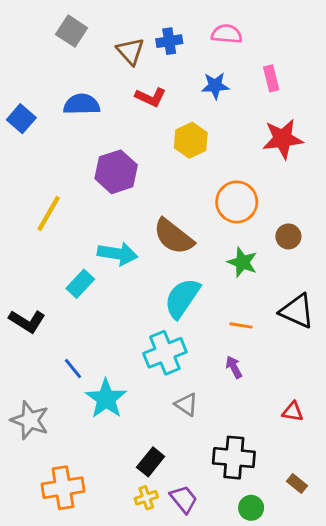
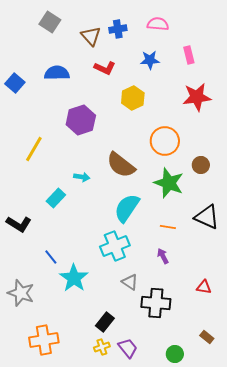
cyan arrow: (118, 254) -> (82, 177), size x0.6
green star: (242, 262) -> (169, 183), size x1.4
black cross: (234, 458) -> (156, 303), moved

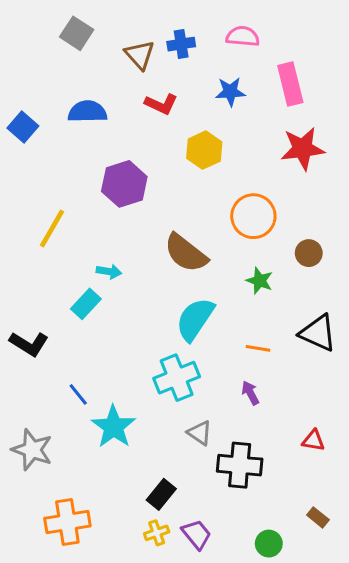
pink rectangle: (189, 55) -> (290, 84), size x1.5
cyan arrow: (82, 177) -> (109, 272), moved
green star: (169, 183) -> (260, 281), size x0.6

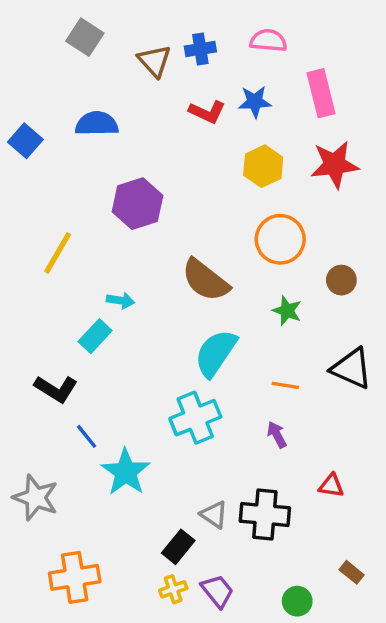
red L-shape: (161, 104) -> (207, 112), moved
yellow hexagon: (204, 150) -> (263, 166), moved
black L-shape: (29, 344) -> (56, 389), moved
gray triangle: (200, 433) -> (214, 515), moved
red triangle: (313, 441) -> (331, 486), moved

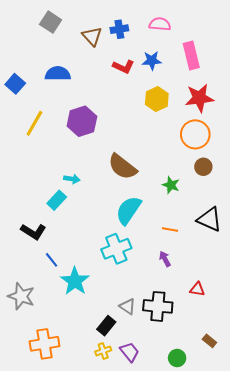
orange circle: (280, 239) -> (195, 134), moved
yellow line: (58, 253) -> (34, 123), moved

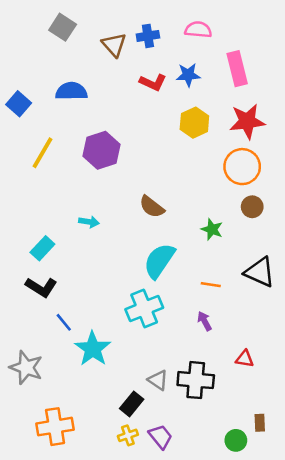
brown semicircle: (122, 167) -> (152, 207), size x0.7
cyan rectangle: (57, 200) -> (42, 248), moved
brown rectangle: (209, 341) -> (260, 423), turned 48
green circle: (177, 358) -> (236, 440), moved

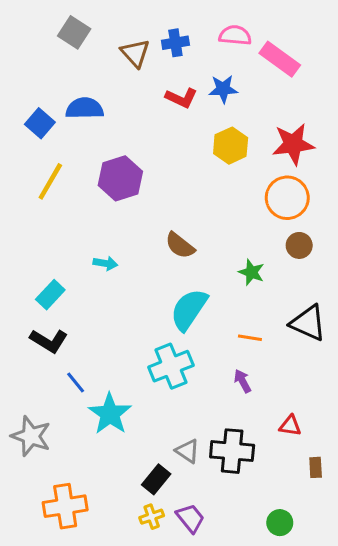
pink rectangle: (237, 69) -> (280, 59), moved, turned -40
blue square: (19, 104) -> (40, 123), moved
brown rectangle: (260, 423) -> (316, 467), moved

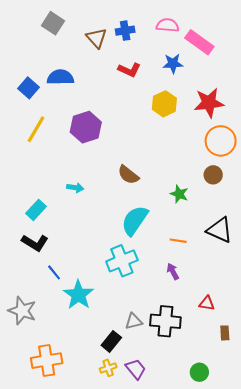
blue star: (223, 89) -> (173, 63), moved
orange circle: (287, 198) -> (221, 141), moved
gray triangle: (187, 451) -> (134, 321), turned -48

